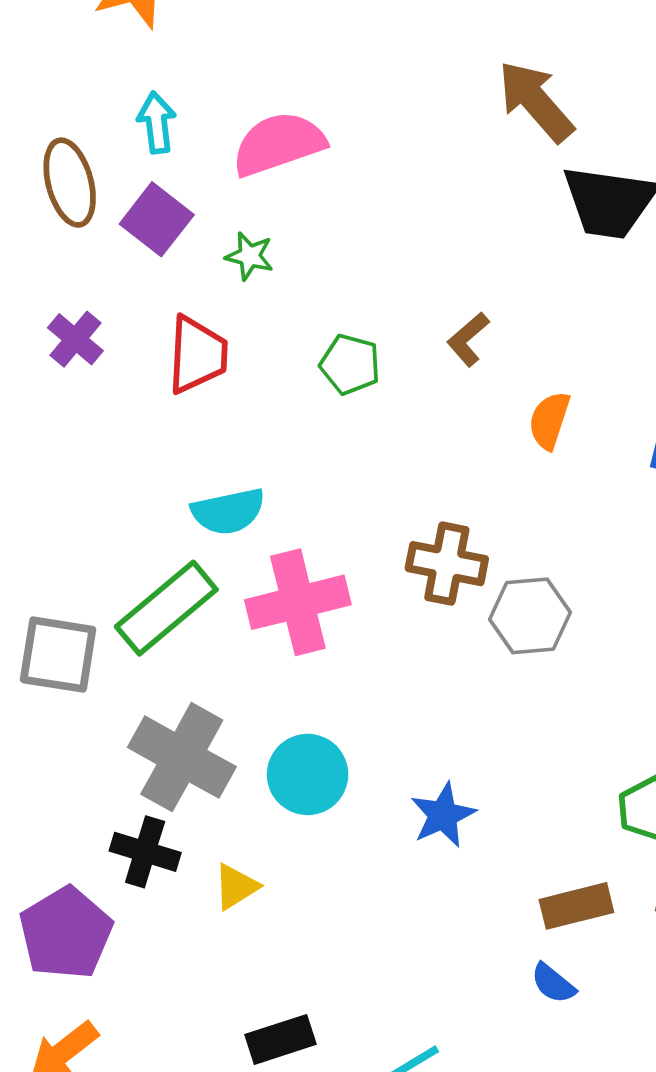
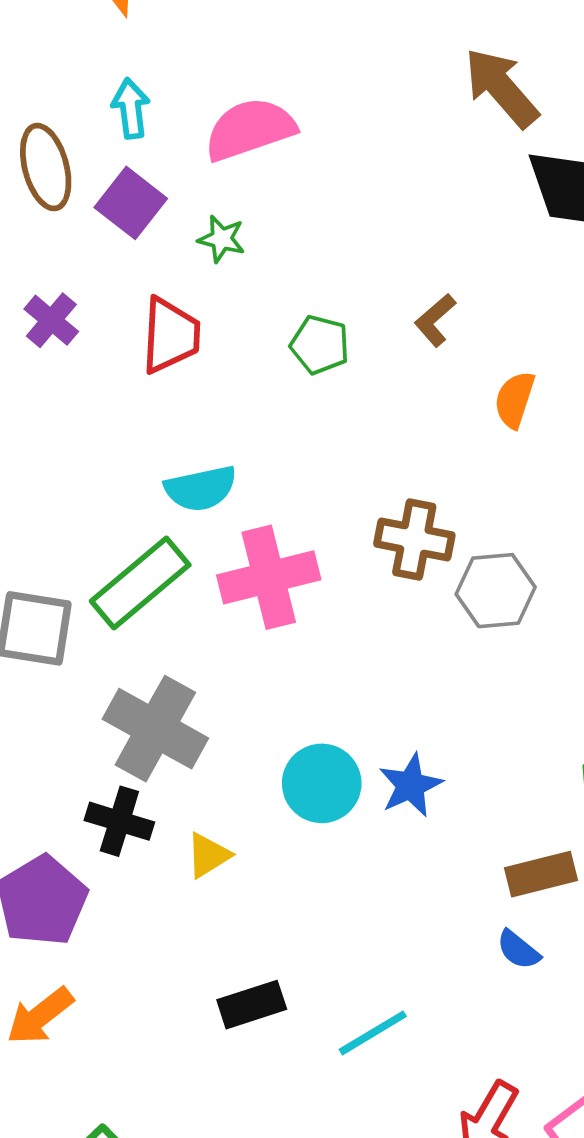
cyan circle: (308, 774) -> (322, 783), moved

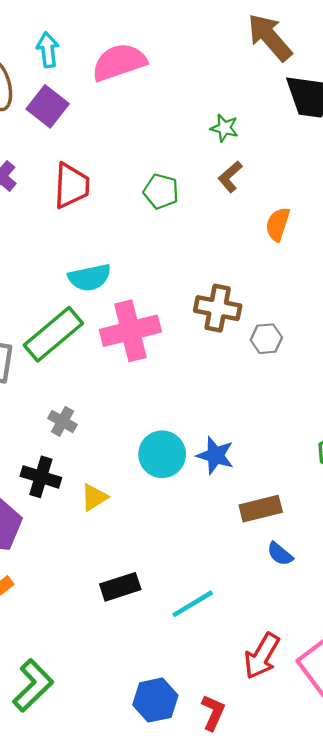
green star: (221, 239) -> (224, 128), moved
gray hexagon: (496, 591) -> (266, 339), size x0.7
gray cross: (155, 729) -> (62, 421), size x0.5
blue star: (411, 785) -> (215, 455), turned -30
brown rectangle: (541, 874) -> (261, 509), moved

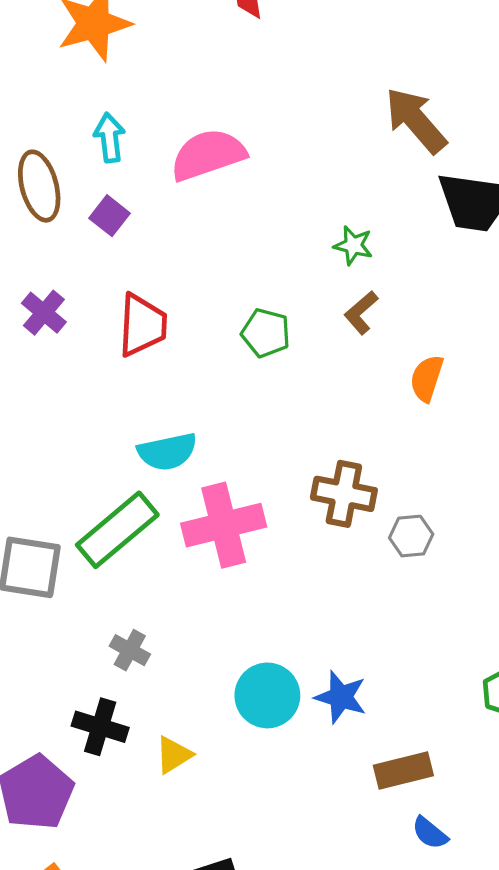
purple square: (48, 106) -> (110, 216), size x0.7

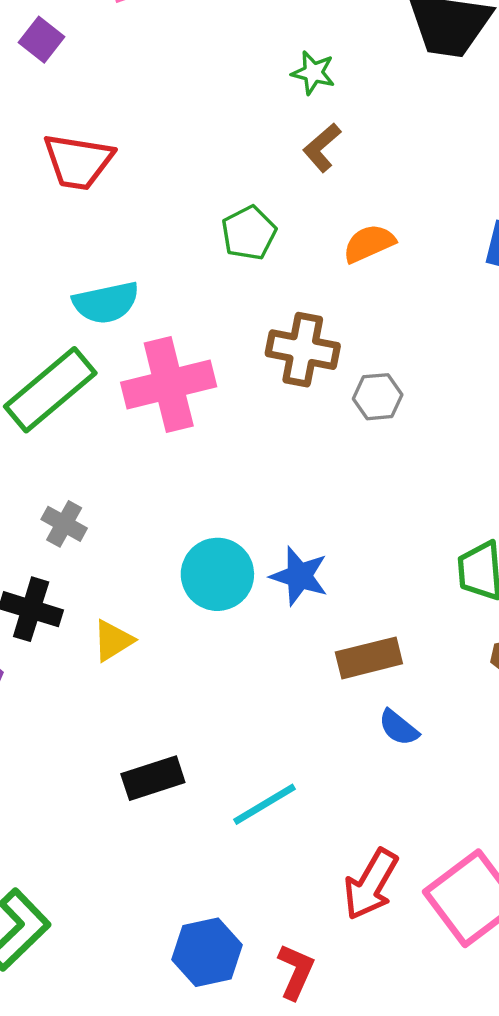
red trapezoid: (142, 325) -> (78, 162), turned 96
green pentagon: (266, 333) -> (249, 233), moved, turned 30
orange semicircle: (427, 378) -> (369, 243), moved, turned 48

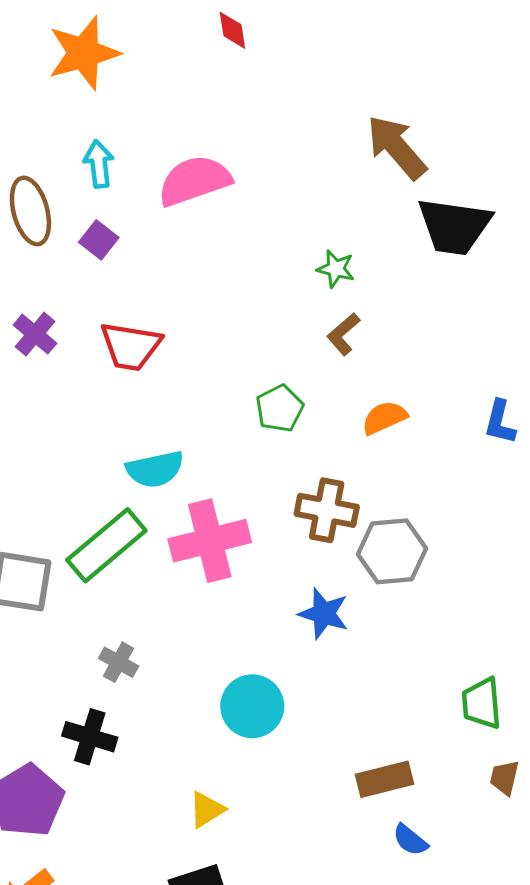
gray hexagon: (378, 397) -> (392, 551), size x1.6
blue star: (299, 576) -> (324, 614), moved
yellow triangle: (113, 641) -> (207, 810), moved

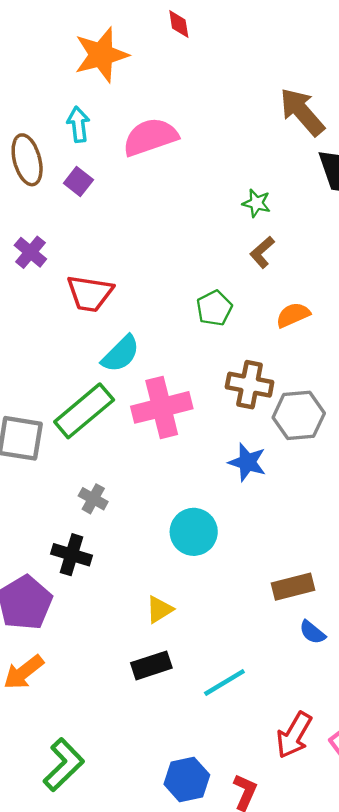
orange star: (84, 53) -> (101, 55), moved
red trapezoid: (131, 346) -> (90, 293), moved
cyan semicircle: (155, 469) -> (121, 354), turned -33

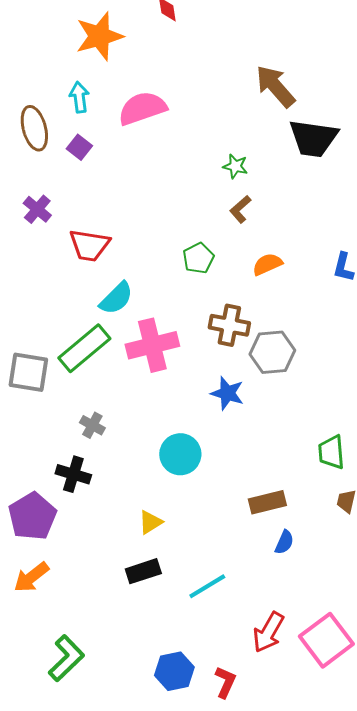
blue semicircle: (312, 632) -> (284, 542), turned -105

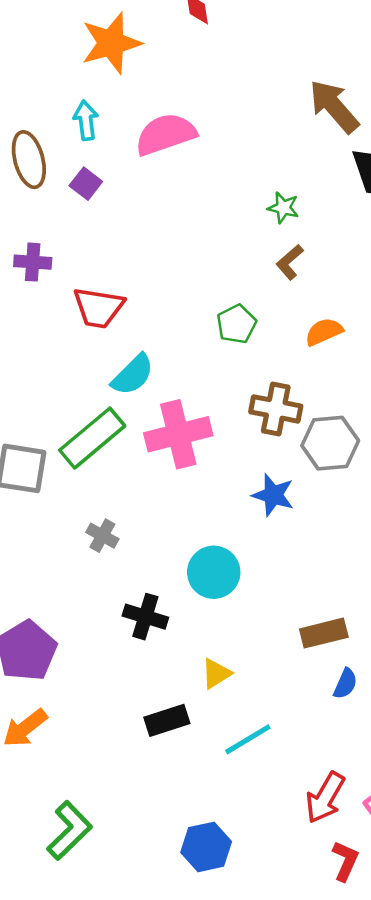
purple cross: (37, 209) -> (33, 262), turned -36
black cross: (73, 474) -> (145, 617), moved
yellow triangle: (150, 522) -> (216, 674), moved
red L-shape: (225, 682) -> (345, 861), moved

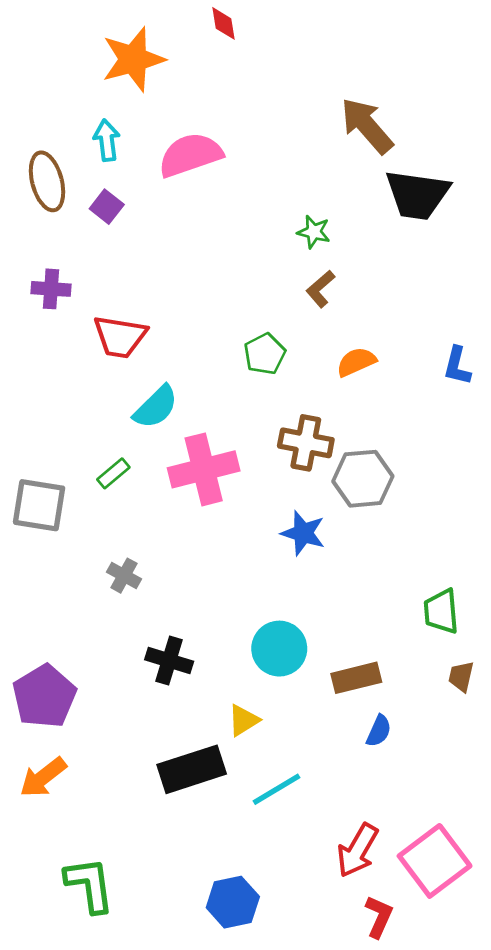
green rectangle: (92, 438) -> (113, 473), size x0.5
cyan circle: (214, 572) -> (279, 649), moved
black rectangle: (167, 720) -> (192, 769), size x1.4
green L-shape: (69, 831) -> (89, 885), turned -54

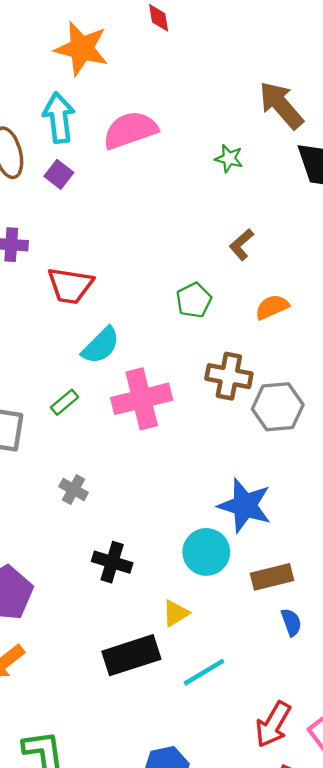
orange star: (133, 59) -> (82, 48), turned 30
cyan arrow: (107, 140) -> (59, 118), size x1.4
green star: (314, 232) -> (229, 158), moved
blue star: (303, 533) -> (245, 505), moved, size x1.4
blue semicircle: (379, 731) -> (291, 622), turned -44

